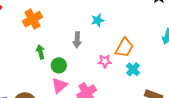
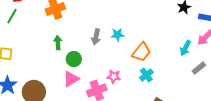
cyan star: (98, 20) -> (118, 35), moved
pink star: (105, 61) -> (114, 77), moved

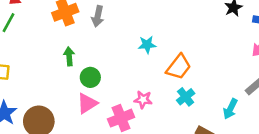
gray arrow: (96, 37) -> (98, 16), moved
cyan arrow: (185, 48) -> (230, 109), moved

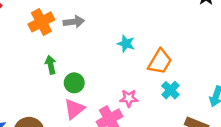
gray arrow: (98, 16) -> (74, 22), turned -102
cyan star: (147, 45) -> (126, 44), turned 30

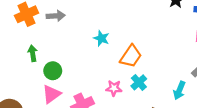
pink star: (129, 98) -> (114, 88), moved

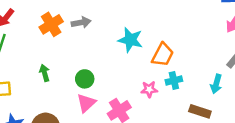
cyan star: (101, 38) -> (130, 40), size x1.5
green arrow: (33, 53) -> (45, 73), moved
cyan cross: (139, 82) -> (174, 81), turned 35

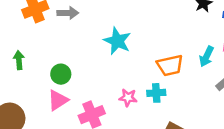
orange trapezoid: (163, 55) -> (170, 65), moved, turned 40
cyan arrow: (216, 84) -> (207, 56), moved

